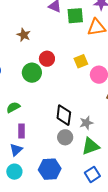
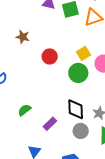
green circle: (32, 73) -> (78, 73), moved
purple rectangle: (21, 131) -> (50, 124), moved, turned 56

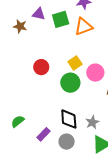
brown star: (23, 37) -> (20, 26), moved
gray circle: (81, 131) -> (67, 142), moved

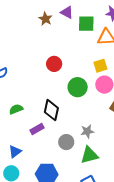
yellow square: (75, 63) -> (100, 66), moved
black diamond: (69, 119) -> (51, 110), moved
gray circle: (67, 142) -> (66, 142), moved

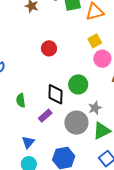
green circle: (78, 87) -> (78, 84), moved
green semicircle: (16, 109) -> (21, 100), turned -64
gray circle: (66, 142) -> (76, 123), size x1.5

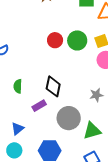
green circle: (78, 84) -> (77, 40), moved
gray star: (95, 108) -> (96, 95), moved

